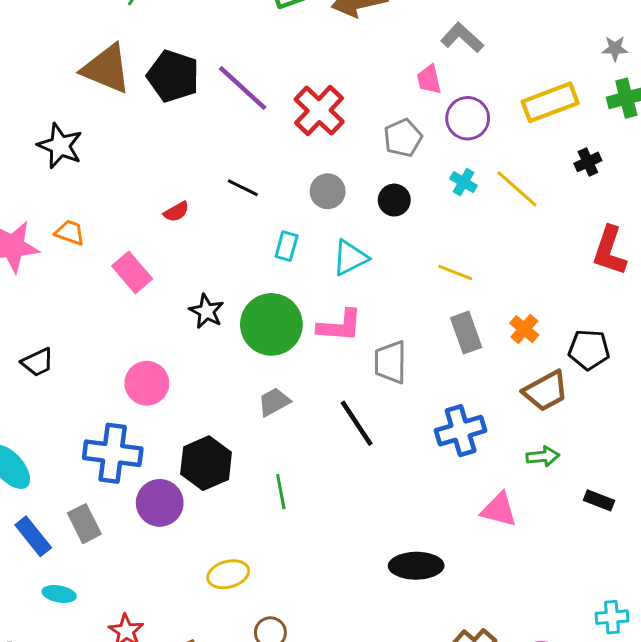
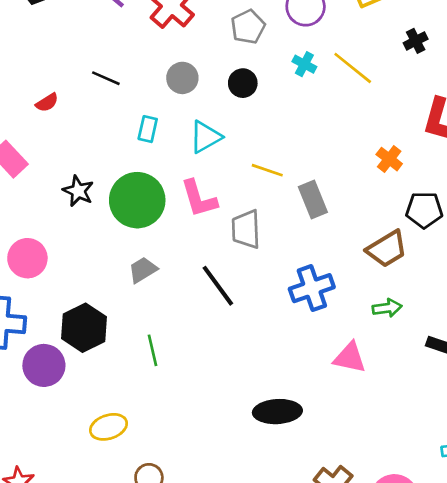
yellow line: (455, 273) -> (267, 170), moved
pink L-shape: (340, 326) -> (199, 199), turned 72
orange cross: (524, 329) -> (389, 159), moved

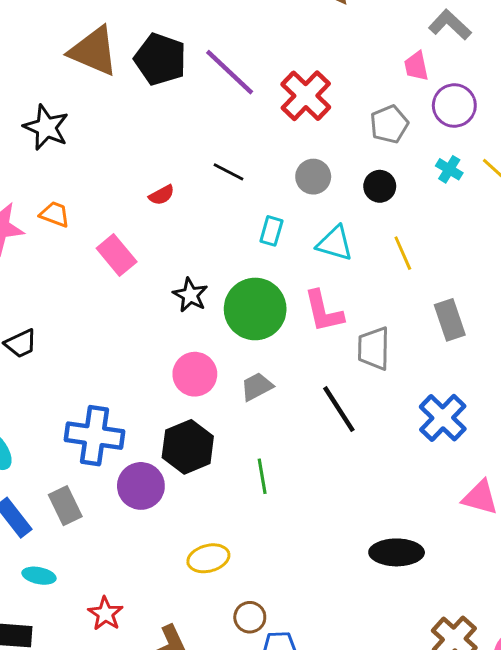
cyan triangle: (205, 137) -> (335, 243), turned 42
yellow line: (267, 170) -> (403, 253), moved, turned 44
pink circle: (27, 258) -> (195, 374), moved
blue cross: (312, 288) -> (443, 418), turned -30

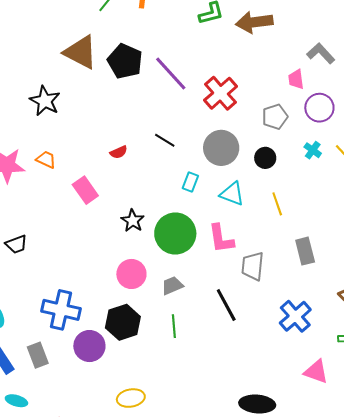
gray circle: (313, 177) -> (221, 148), size x1.5
green line: (262, 476) -> (174, 326), moved

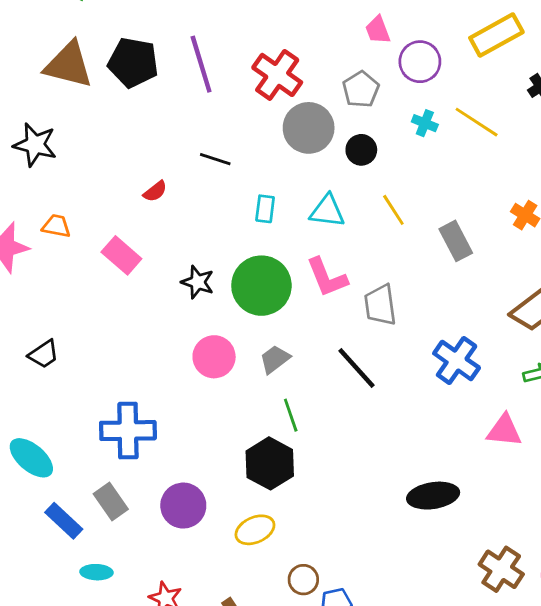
purple line: (171, 73) -> (201, 64), turned 39
gray circle: (221, 148) -> (309, 128), moved
gray rectangle: (305, 251) -> (456, 241), moved
black hexagon: (123, 322) -> (270, 463), moved
purple circle: (89, 346) -> (183, 506), moved

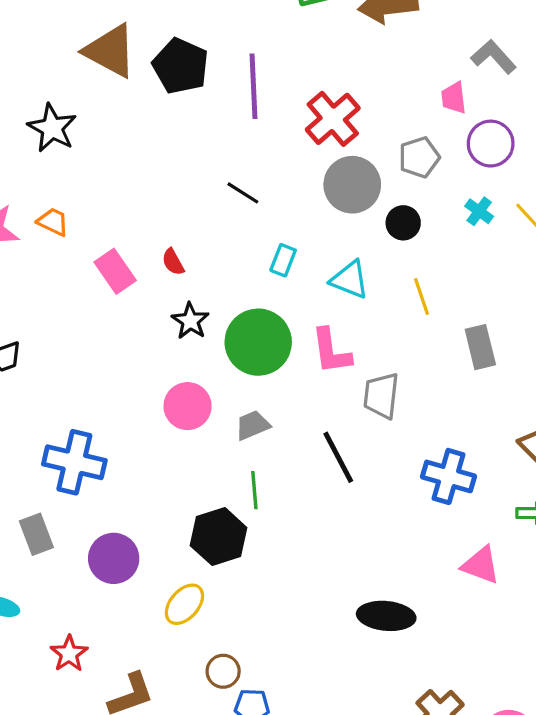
red semicircle: (155, 191) -> (173, 262), moved, turned 85
blue cross: (457, 361) -> (449, 476), turned -33
yellow ellipse: (255, 530) -> (184, 604), turned -39

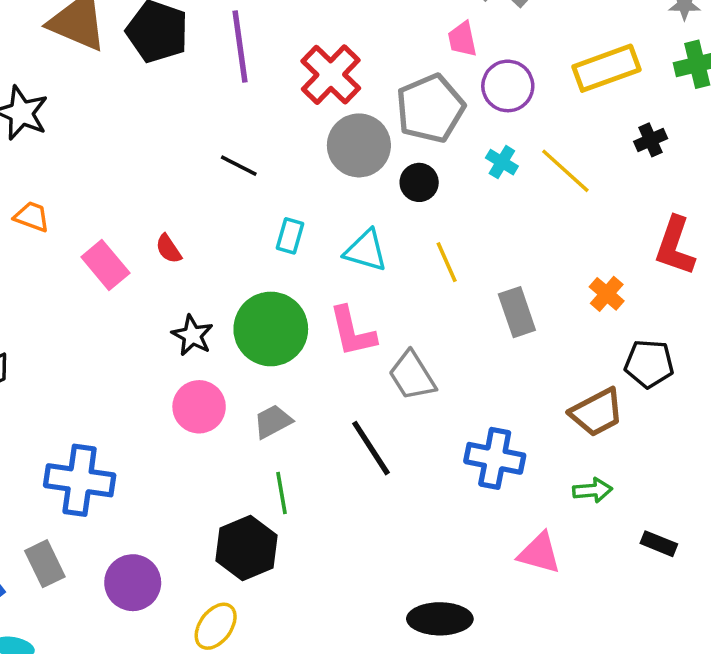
gray pentagon: (419, 157) -> (430, 108), size x1.5
black star: (190, 321) -> (192, 335), moved
gray trapezoid: (381, 396) -> (412, 376), turned -33

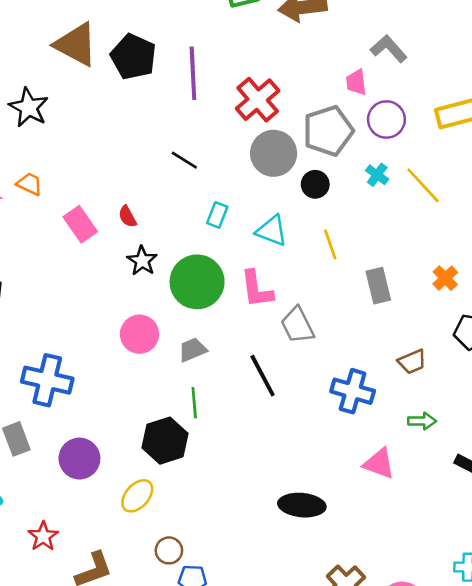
black star: (192, 335) -> (142, 261), moved
brown trapezoid: (597, 412) -> (412, 362), moved, size x0.7

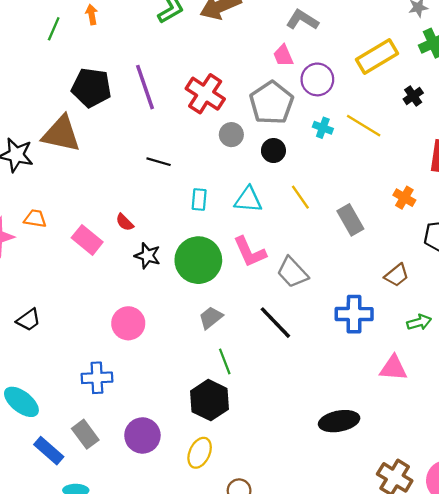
brown triangle: (76, 44) -> (61, 134), moved
gray circle: (274, 153) -> (231, 135), size x0.6
pink circle: (139, 334) -> (128, 323), moved
blue cross: (47, 380) -> (97, 378), size x0.7

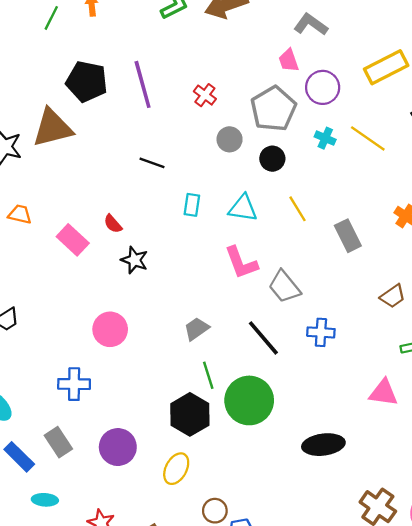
red cross: (205, 94) -> (205, 95), size x0.6
brown triangle: (61, 134) -> (52, 128), turned -30
green circle: (198, 260) -> (249, 400), moved
blue cross: (354, 314) -> (321, 332), moved, size x0.7

